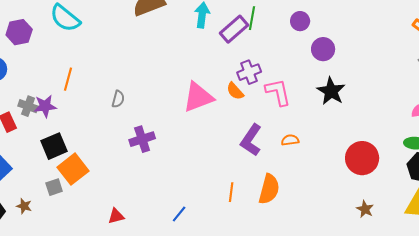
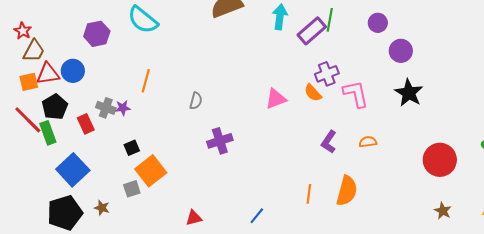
pink triangle: (198, 97) -> (276, 99), size x0.7
purple star: (45, 106) -> (123, 108), size x0.7
purple L-shape: (251, 140) -> (329, 142), size x0.7
black square: (54, 146) -> (132, 148), size x0.6

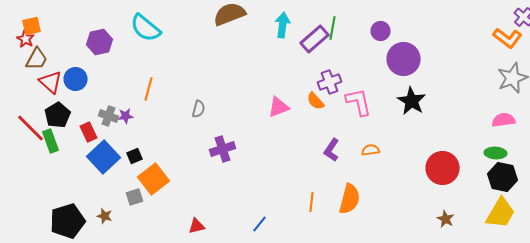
purple circle: (401, 51) -> (404, 59), size x1.4
red triangle: (48, 74) -> (50, 82), turned 50
orange square: (29, 82) -> (32, 26), moved
blue square: (73, 170) -> (104, 157), moved

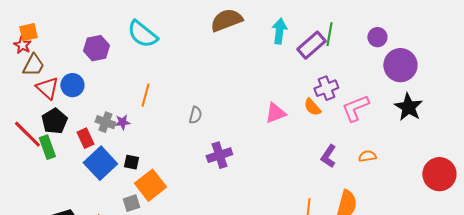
pink L-shape: (358, 102) -> (355, 108), turned -100
black square: (134, 156) -> (131, 162), turned 35

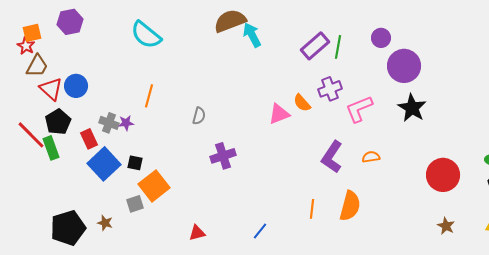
cyan arrow: (279, 31) -> (252, 35), moved, turned -35
green line: (329, 34) -> (338, 47), moved
purple hexagon: (96, 48) -> (70, 22), moved
orange semicircle: (312, 107) -> (302, 103), moved
purple L-shape: (328, 156) -> (332, 157), size x1.4

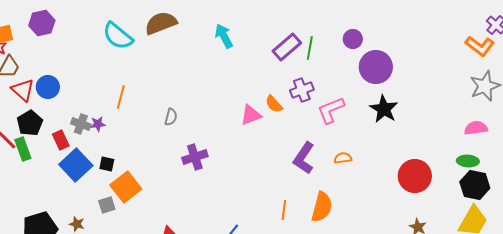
brown semicircle: (230, 21) -> (161, 23), moved

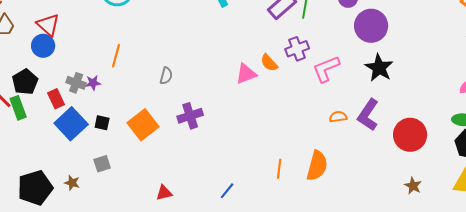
red triangle: (23, 90) -> (48, 25), moved
purple L-shape: (304, 158) -> (368, 115), moved
orange square: (126, 187) -> (143, 125), moved

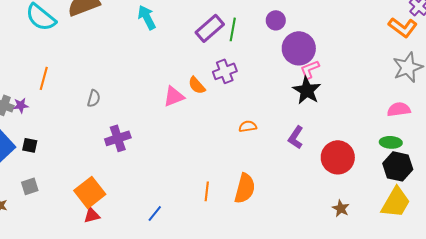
pink L-shape: (326, 69) -> (310, 69), moved, size x0.7
purple L-shape: (368, 115) -> (296, 137), size x0.7
orange semicircle: (338, 117) -> (248, 126), moved
orange square: (143, 125) -> (90, 192), moved

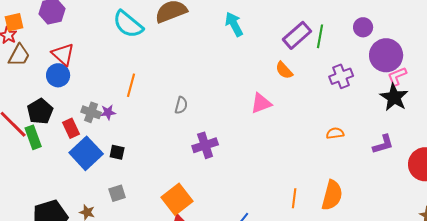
purple cross: (225, 71) -> (341, 76), moved
orange semicircle: (197, 85) -> (284, 70), moved
purple L-shape: (296, 137) -> (383, 144), turned -140

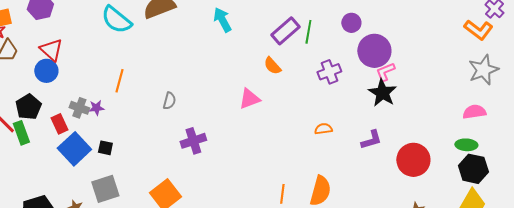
gray square: (117, 193) -> (105, 189), size x1.6

